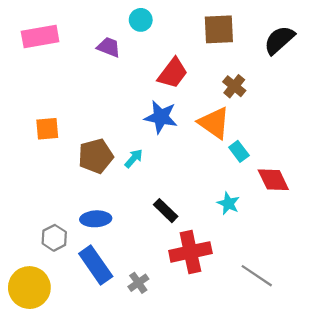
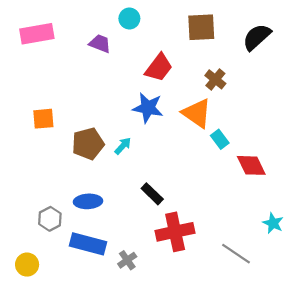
cyan star: (228, 203) -> (273, 223), moved
blue rectangle: (96, 265) -> (88, 244), turned -40
yellow circle: (29, 288) -> (27, 265), size x0.6

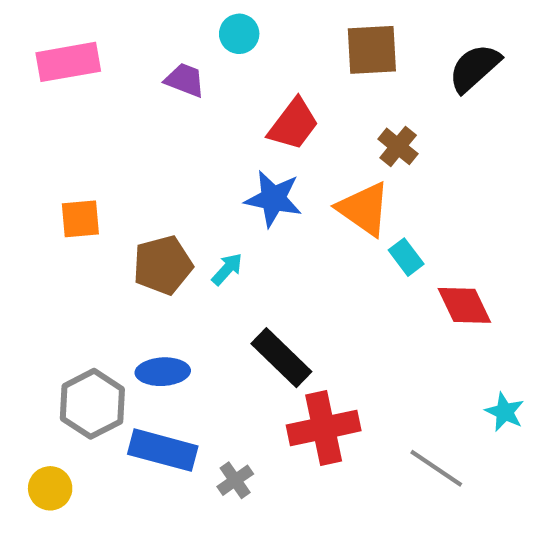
black rectangle: (152, 194) -> (281, 358), size x1.4
gray hexagon: (50, 219) -> (92, 404), size x1.5

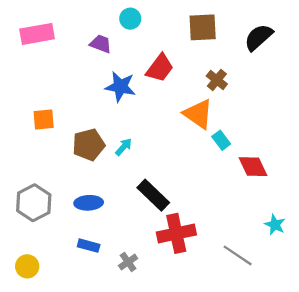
blue star: (273, 199) -> (120, 87), moved
gray hexagon: (92, 404) -> (34, 203), moved
blue rectangle: (163, 450) -> (89, 246), size x0.6

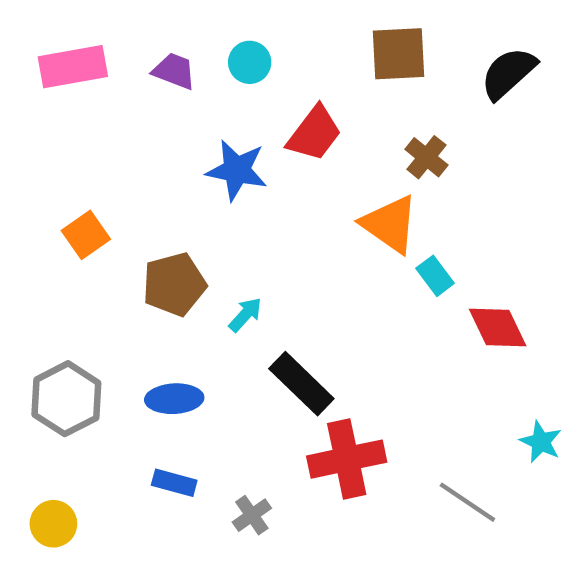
cyan circle: (130, 19) -> (250, 62), moved
purple trapezoid: (101, 44) -> (174, 71), moved
orange square: (44, 119) -> (86, 235), turned -30
cyan arrow: (124, 147) -> (245, 315), moved

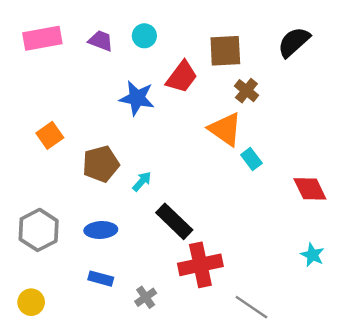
brown square: (398, 54) -> (225, 51), moved
red diamond: (498, 328) -> (310, 189), moved
gray line: (467, 502) -> (251, 307), moved

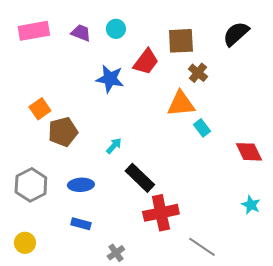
orange triangle: (225, 129) -> (181, 104), turned -40
brown pentagon: (101, 164) -> (63, 132), moved
gray cross: (146, 297) -> (116, 253), moved

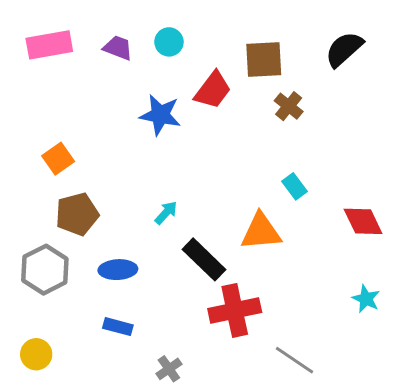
orange triangle: (181, 104) -> (261, 232), moved
brown pentagon: (63, 132) -> (77, 214), moved

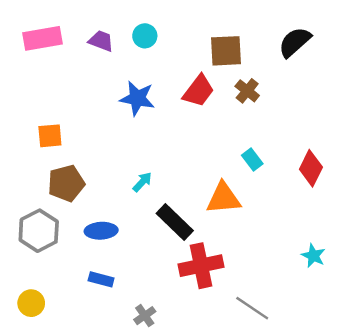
red trapezoid: (213, 90) -> (199, 91), moved
orange square: (58, 159) -> (50, 136), turned 30
red diamond: (363, 221) -> (311, 168), moved, turned 52

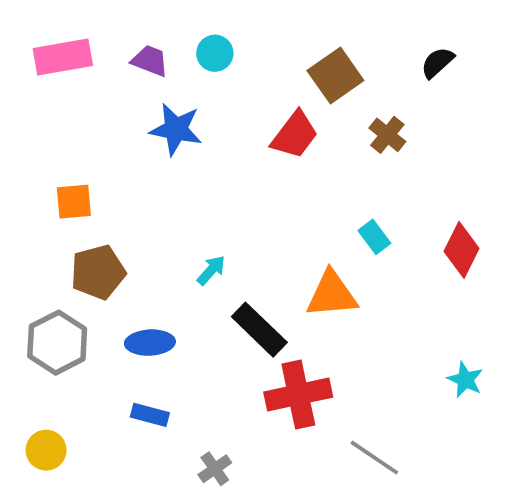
black semicircle: (295, 42) -> (437, 63), size x0.7
brown square: (226, 51) -> (335, 75), turned -32
brown cross: (247, 91) -> (387, 135), moved
blue star: (137, 98) -> (176, 129), moved

